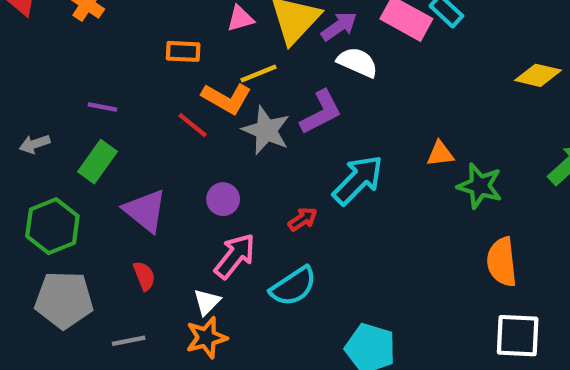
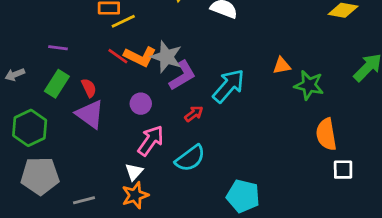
yellow line: (258, 73) -> (123, 21), moved
orange L-shape: (227, 98) -> (140, 57), moved
purple L-shape: (321, 112) -> (182, 75), moved
red semicircle: (144, 276) -> (89, 88), moved
white square: (518, 336) -> (343, 170), moved, size x0.7

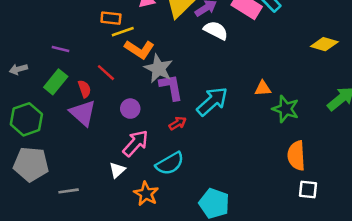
red line: (118, 56) -> (106, 73), moved
orange L-shape: (140, 57) -> (139, 49), moved
purple L-shape: (182, 75) -> (171, 87), turned -76
orange star: (135, 195) -> (146, 194), moved, turned -30

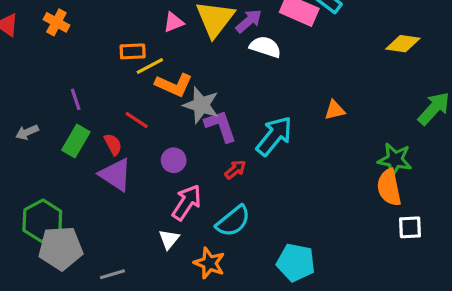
purple line: (60, 49) -> (76, 99), turned 66
green star: (286, 109) -> (395, 160), moved
green hexagon: (26, 119) -> (42, 221), moved

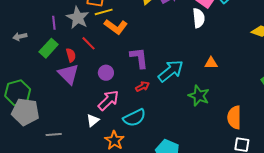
white semicircle: (265, 47) -> (199, 18), moved, turned 54
gray star: (201, 105) -> (78, 18), moved
green star: (395, 160) -> (199, 96), moved

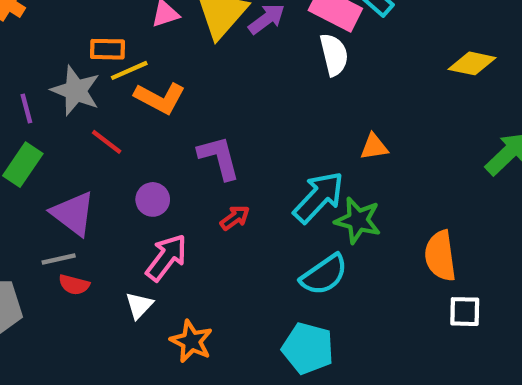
red semicircle: (71, 55) -> (74, 285), moved, turned 128
cyan arrow: (171, 71) -> (319, 197), moved
cyan semicircle: (134, 118) -> (324, 275), moved
gray line: (54, 135) -> (59, 259), moved

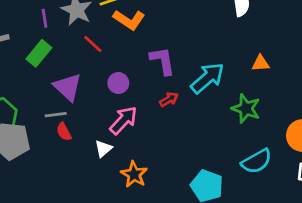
cyan arrow: (319, 197) -> (207, 78), moved
cyan semicircle: (324, 275) -> (257, 161), moved
red semicircle: (74, 285) -> (64, 132), turned 42

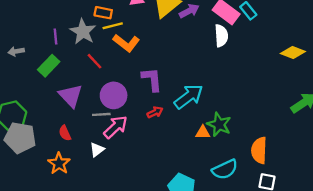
orange triangle: (261, 63) -> (203, 132), moved
purple circle: (118, 83) -> (114, 95), size x1.5
gray line: (56, 115) -> (101, 114), moved
orange star: (134, 174) -> (59, 163), moved

